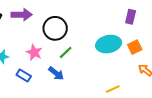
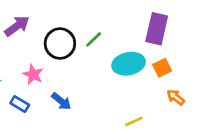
purple arrow: (22, 15) -> (17, 26), turned -36
purple rectangle: (131, 17) -> (157, 29), size x1.6
green line: (66, 52) -> (94, 39), moved

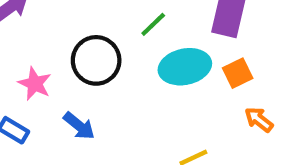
green line: (94, 39) -> (153, 24), moved
black circle: (60, 44) -> (96, 60), moved

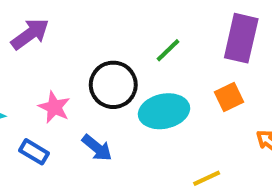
cyan ellipse: (185, 67) -> (164, 111), moved
orange square: (238, 73) -> (229, 97), moved

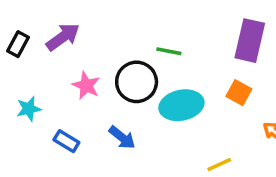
green line: (168, 50) -> (169, 51), moved, turned 55
orange square: (229, 97) -> (239, 93), turned -35
pink star: (54, 107) -> (86, 85), moved

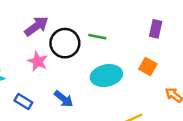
purple arrow: (63, 37) -> (36, 26), moved
purple rectangle: (250, 41) -> (156, 29), size x0.6
black circle: (137, 82) -> (65, 43), moved

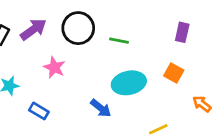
purple arrow: (36, 26) -> (33, 29), moved
black circle: (65, 43) -> (78, 28), moved
blue arrow: (64, 99) -> (101, 108), moved

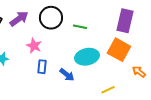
purple rectangle: (182, 32) -> (125, 21), size x1.6
orange square: (174, 73) -> (119, 50), size x1.6
blue rectangle: (39, 111) -> (42, 67), moved, turned 64

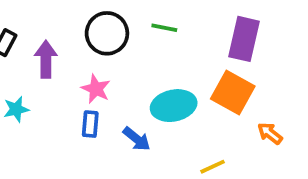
purple arrow: (19, 19) -> (46, 59), moved, turned -54
green line: (80, 27) -> (164, 28), moved
pink star: (34, 46) -> (96, 89), moved

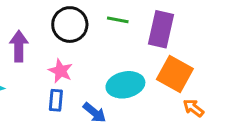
purple rectangle: (244, 39) -> (161, 29), moved
orange arrow: (270, 133) -> (193, 108), moved

